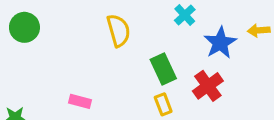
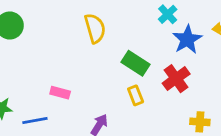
cyan cross: (185, 15) -> (168, 14), moved
green rectangle: (163, 69) -> (136, 63), turned -32

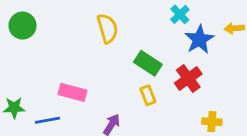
pink rectangle: (60, 93) -> (73, 92), size x1.4

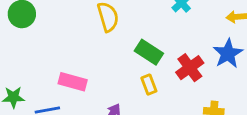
blue star: (199, 39) -> (228, 54), moved

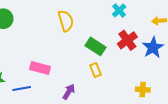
red cross: (190, 68) -> (127, 40), moved

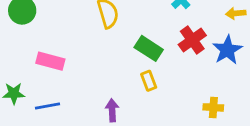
pink rectangle: (40, 68) -> (50, 61), moved
purple arrow: (69, 92) -> (112, 110), turned -35

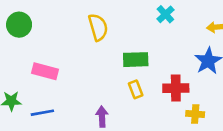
red cross: (192, 40) -> (176, 88), moved, turned 35
green rectangle: (149, 48) -> (136, 60), turned -35

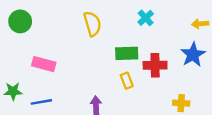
cyan cross: (165, 14) -> (146, 18), moved
red cross: (176, 88) -> (155, 65), moved

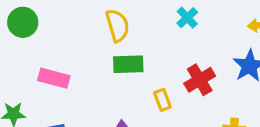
green rectangle: (127, 53) -> (128, 64), moved
red cross: (155, 65) -> (200, 80), turned -30

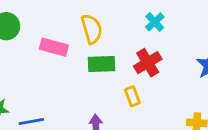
pink rectangle: (54, 78) -> (54, 47), moved
red cross: (200, 80) -> (148, 63), moved

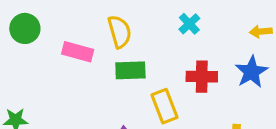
red cross: (148, 63) -> (202, 77), moved, turned 32
yellow rectangle: (132, 96) -> (165, 106), size x1.5

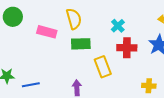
cyan cross: (189, 24) -> (118, 26), moved

